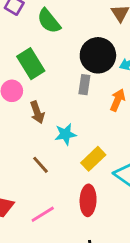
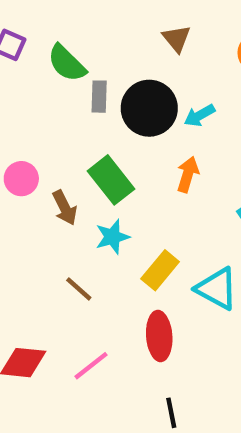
green rectangle: (31, 64) -> (111, 180), moved
gray rectangle: (84, 85) -> (99, 97), moved

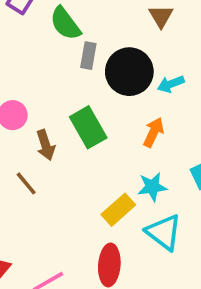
cyan star: (112, 237) -> (152, 187), moved
brown line: (79, 289) -> (26, 183), moved

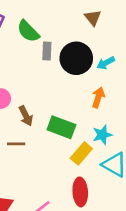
green rectangle: (88, 127) -> (61, 127), moved, turned -32
brown line: (26, 183) -> (16, 144), turned -42

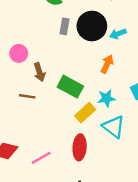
gray rectangle: (47, 51) -> (65, 26), moved

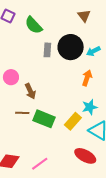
green rectangle: (70, 87) -> (44, 119), moved
red ellipse: (80, 147) -> (85, 156), moved, turned -60

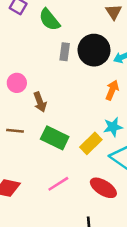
brown line: (22, 113) -> (15, 131), moved
pink line: (40, 164) -> (58, 184), moved

